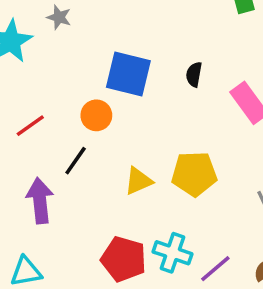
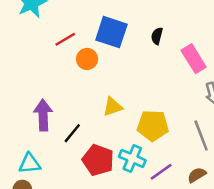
red line: (30, 126) -> (65, 39), moved
black line: (76, 161) -> (72, 133), moved
yellow pentagon: (194, 174) -> (153, 126), moved

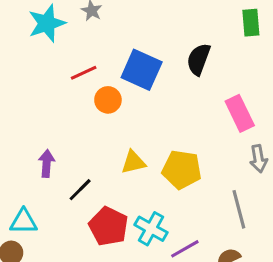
black semicircle: (157, 36) -> (199, 59), moved, size x1.5
purple arrow: (43, 115) -> (47, 163), size x0.7
yellow pentagon: (153, 126) -> (182, 170), moved

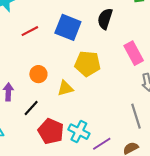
orange circle: (108, 100) -> (38, 74), moved
yellow pentagon: (182, 170) -> (88, 64), moved

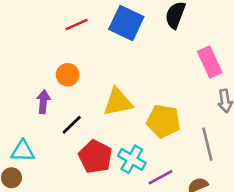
yellow pentagon: (88, 64) -> (163, 121), moved
orange circle: (38, 74) -> (68, 75), moved
yellow triangle: (65, 88) -> (118, 102), size x1.4

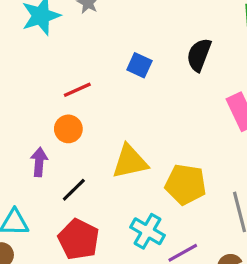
blue square: (126, 23) -> (139, 65), size x0.6
red line: (77, 24) -> (77, 90), moved
red pentagon: (95, 157) -> (79, 239), moved

